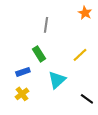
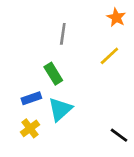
yellow line: (80, 55) -> (109, 56), moved
cyan triangle: (57, 80) -> (60, 109), moved

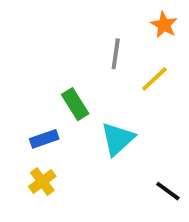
gray line: (63, 34) -> (116, 54), moved
cyan triangle: (60, 109) -> (118, 139), moved

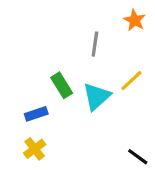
yellow line: (154, 79) -> (131, 81), moved
cyan triangle: (118, 139) -> (97, 96), moved

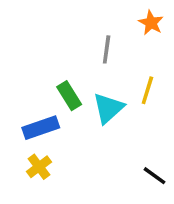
yellow line: (131, 81) -> (147, 90), turned -30
blue rectangle: (36, 114) -> (41, 128), size x1.4

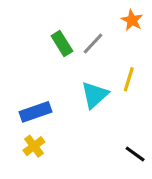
gray line: (107, 49) -> (93, 44), turned 35
green rectangle: (69, 96) -> (62, 44), moved

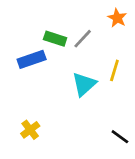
green rectangle: (62, 44) -> (55, 39), turned -40
blue rectangle: (36, 112) -> (32, 59), moved

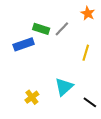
cyan triangle: (84, 84) -> (64, 87), moved
yellow cross: (30, 130) -> (32, 97), moved

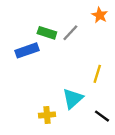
yellow line: (86, 53) -> (97, 74), moved
yellow cross: (32, 97) -> (47, 115), moved, turned 32

